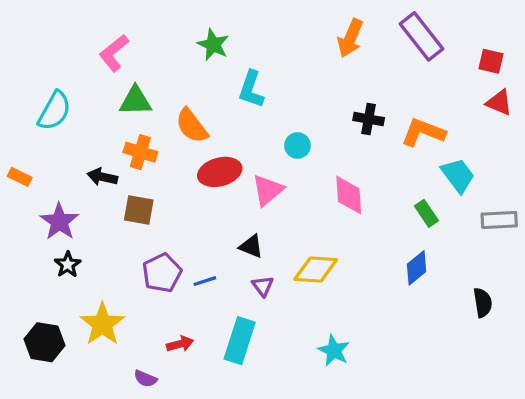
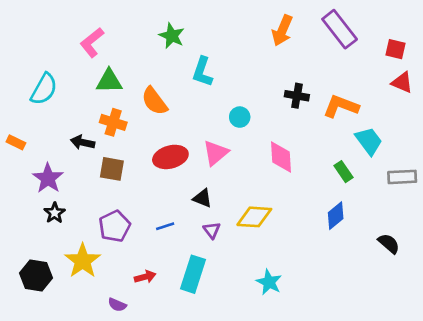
red ellipse: (220, 172) -> (170, 157), moved
purple pentagon: (162, 273) -> (115, 226), moved
black semicircle: (483, 303) -> (389, 244), turned -40

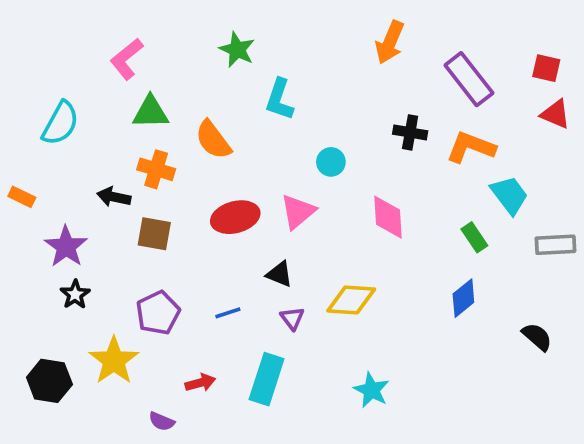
purple rectangle: (340, 29) -> (469, 79), moved

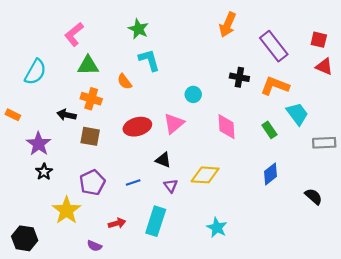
cyan L-shape: (279, 99) -> (149, 60), moved, turned 145
orange semicircle: (213, 140) -> (125, 82), size x0.7
green rectangle: (474, 237) -> (269, 130), moved
black hexagon: (49, 381) -> (25, 238), moved

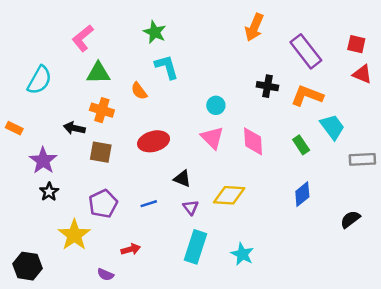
pink triangle: (174, 123) -> (212, 138), moved, turned -35
black semicircle: (313, 196) -> (350, 219), turned -78
cyan rectangle: (156, 221) -> (195, 247), moved

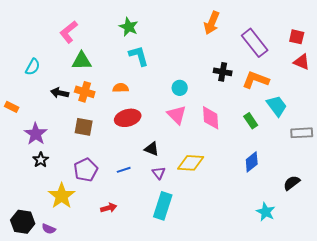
cyan semicircle: (39, 80) -> (33, 67), size x0.7
orange semicircle: (139, 91) -> (121, 88), moved, turned 126
black arrow: (74, 128) -> (60, 93), moved
cyan star: (242, 254) -> (266, 212), moved
purple semicircle: (105, 275) -> (49, 229), moved

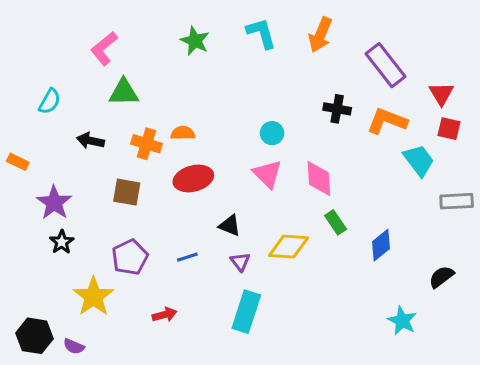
red square: (297, 37) -> (449, 129), moved
cyan L-shape: (139, 56) -> (261, 33), moved
red triangle: (302, 62) -> (441, 94), moved, turned 36
orange cross: (85, 92) -> (146, 144), moved
green rectangle: (251, 121) -> (336, 222), moved

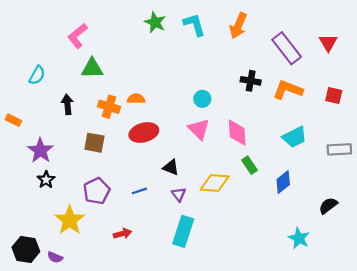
green star: (195, 41) -> (155, 22), moved
red triangle: (441, 94) -> (328, 43), moved
black arrow: (90, 141) -> (67, 104), turned 72
cyan trapezoid: (419, 160) -> (294, 137), moved, turned 100

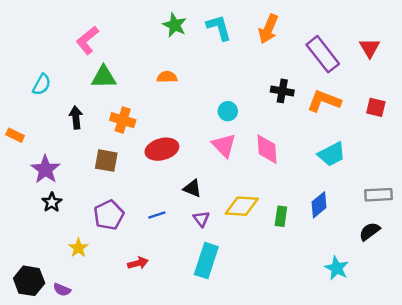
orange semicircle: (136, 99) -> (167, 77), moved
gray rectangle: (339, 149) -> (378, 195), moved
green rectangle: (249, 165) -> (281, 216), moved, turned 42
yellow star: (70, 220) -> (78, 248), size x0.6

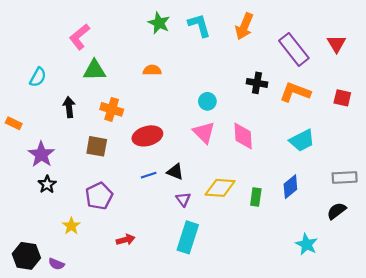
blue line: (157, 215) -> (149, 175), moved

